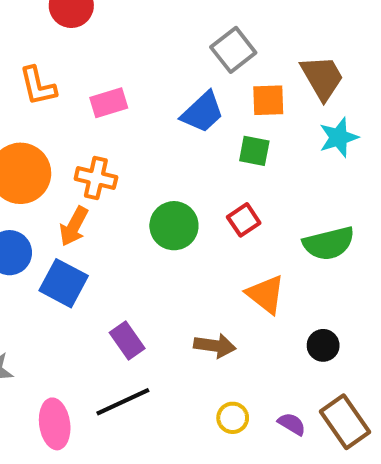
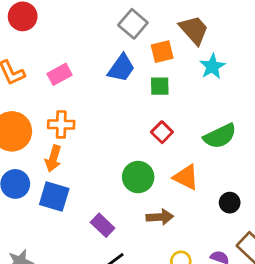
green circle: (174, 226) -> (138, 177), moved

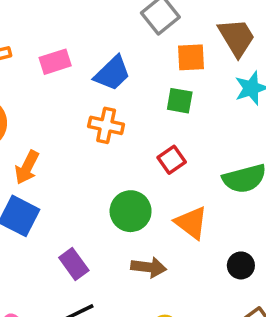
blue trapezoid: (121, 68) -> (112, 73), moved
orange cross: (61, 124) -> (106, 125), moved

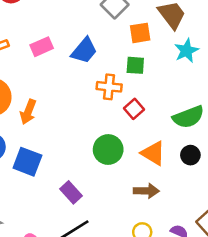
orange cross: (106, 125) -> (109, 87), moved
orange arrow: (27, 167) -> (28, 112), moved
black circle: (241, 265) -> (190, 155), moved
brown arrow: (149, 267) -> (146, 191), moved

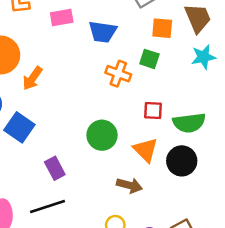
blue trapezoid: (84, 51) -> (103, 32), turned 44
red square: (134, 109) -> (153, 111), moved, turned 30
black circle: (190, 155) -> (182, 161), size x1.5

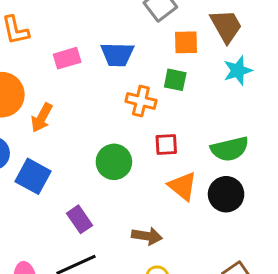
pink rectangle: (62, 17) -> (67, 58), moved
red square: (153, 111) -> (166, 145), moved
green circle: (102, 135) -> (114, 162), moved
brown arrow: (129, 185) -> (147, 236), moved

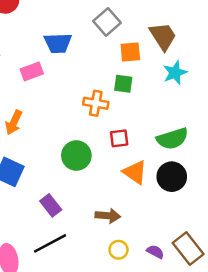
blue trapezoid: (117, 54) -> (58, 43), moved

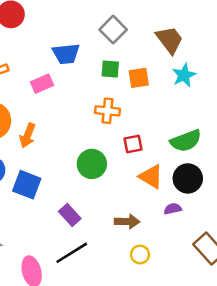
orange square: (130, 52) -> (139, 78), moved
green square: (123, 84) -> (110, 69), moved
purple semicircle: (155, 252) -> (173, 209), moved, turned -36

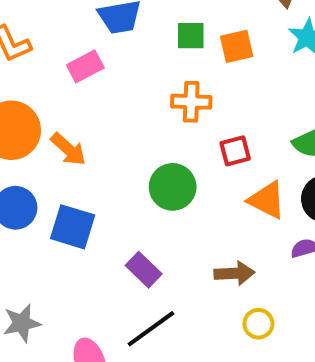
orange arrow: (28, 135) -> (68, 149), turned -65

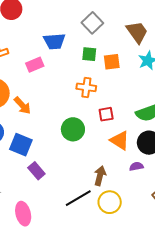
purple rectangle: (144, 270) -> (36, 171), moved
brown arrow: (234, 273) -> (100, 176), turned -78
yellow circle: (258, 324) -> (110, 202), size x1.5
black line: (151, 329) -> (78, 198), moved

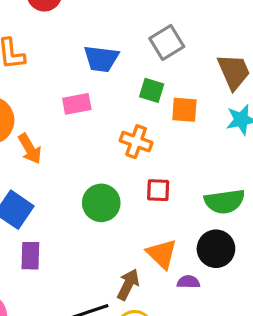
pink rectangle: (35, 65) -> (77, 104), moved
orange triangle: (120, 140) -> (162, 254), moved
purple rectangle: (36, 171) -> (30, 256), turned 30

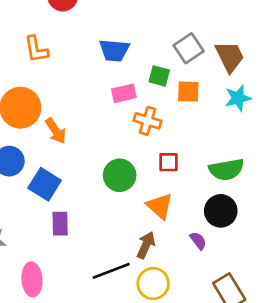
gray square: (167, 42) -> (189, 48), moved
pink rectangle: (77, 104) -> (124, 93), moved
orange triangle: (162, 254) -> (160, 206), moved
purple semicircle: (188, 282) -> (198, 241), turned 54

